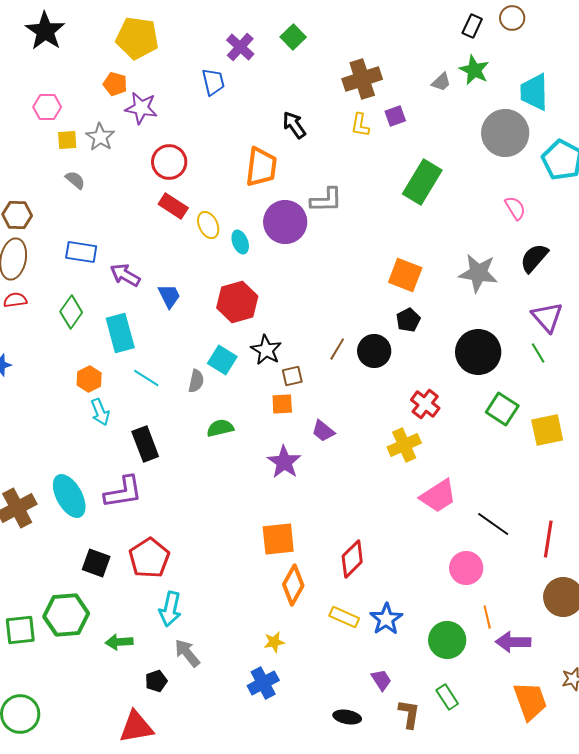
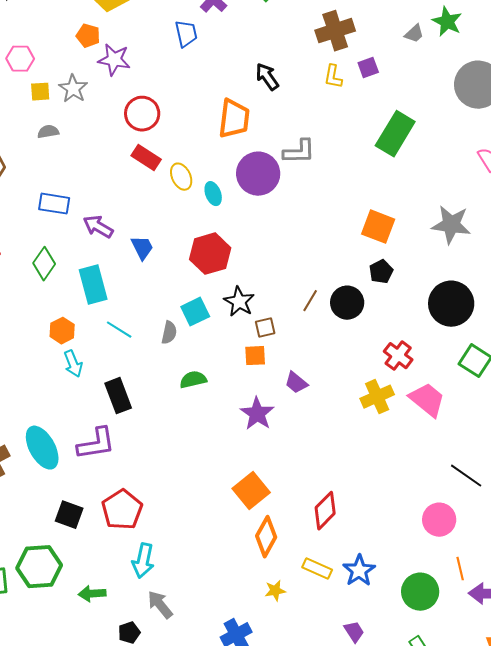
gray semicircle: (75, 180) -> (48, 132), turned -50
cyan square: (222, 360) -> (195, 312), turned 32
pink trapezoid: (438, 496) -> (427, 400), moved, turned -108
orange square: (278, 539) -> (251, 491), turned -33
yellow star: (274, 642) -> (275, 591), moved

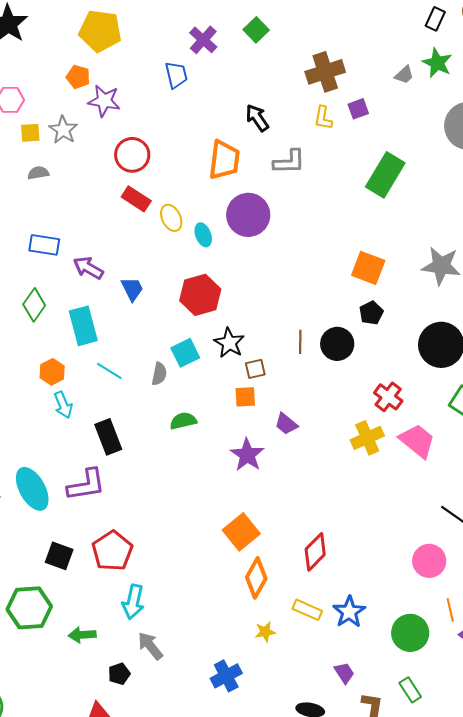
gray L-shape: (299, 152) -> (289, 162), moved
brown line: (310, 301) -> (300, 342), turned -30

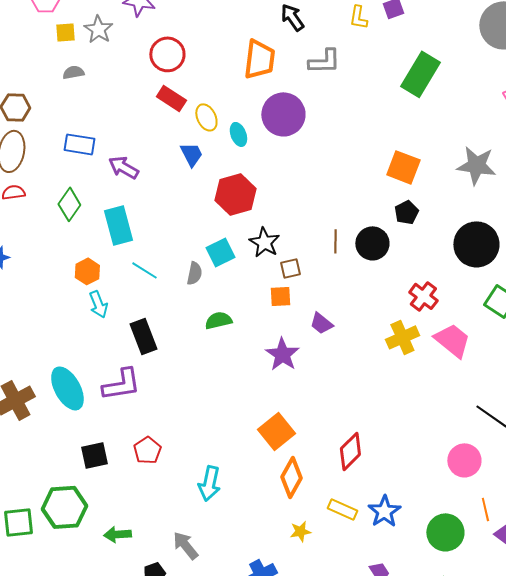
blue trapezoid: (132, 289) -> (191, 154), moved
red pentagon: (112, 551) -> (147, 450), size x0.7
black square: (59, 556) -> (94, 455), turned -32
cyan arrow: (133, 602) -> (209, 483), moved

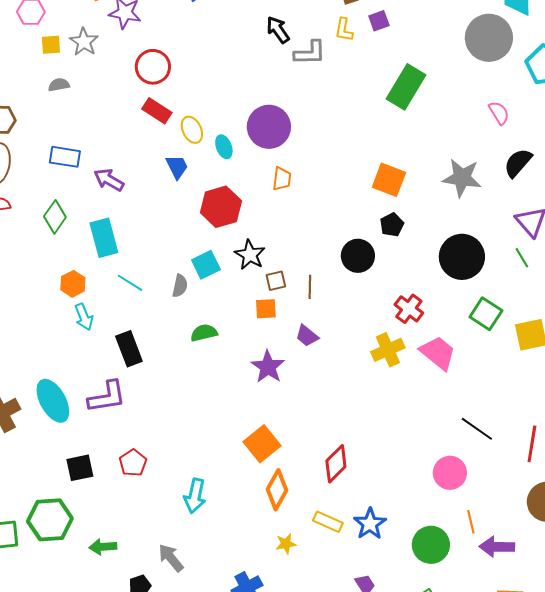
orange trapezoid: (259, 59) -> (282, 179), moved, size x0.6
gray L-shape: (324, 61) -> (310, 53), moved
brown line: (335, 241) -> (310, 287), moved

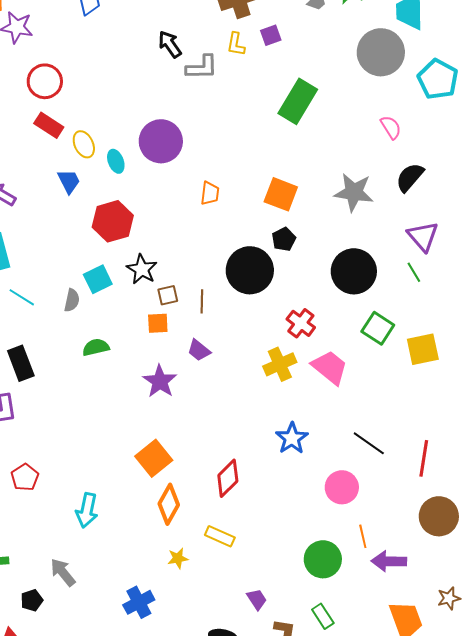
orange trapezoid: (282, 179) -> (210, 193), moved
black circle: (358, 256) -> (250, 270), size x1.4
blue star: (370, 524) -> (292, 438), moved

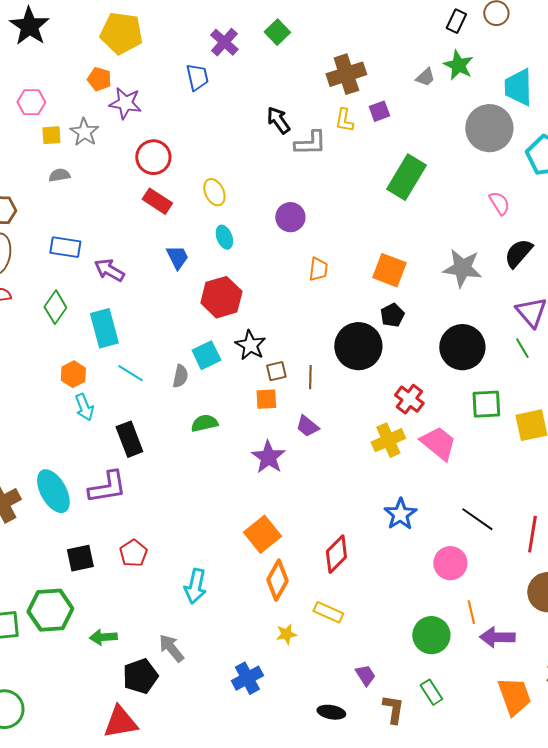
purple circle: (161, 141) -> (290, 217), moved, size x0.7
yellow ellipse: (84, 144) -> (214, 192), moved
green square: (378, 328) -> (486, 404), turned -36
black pentagon: (32, 600) -> (140, 676), size x1.6

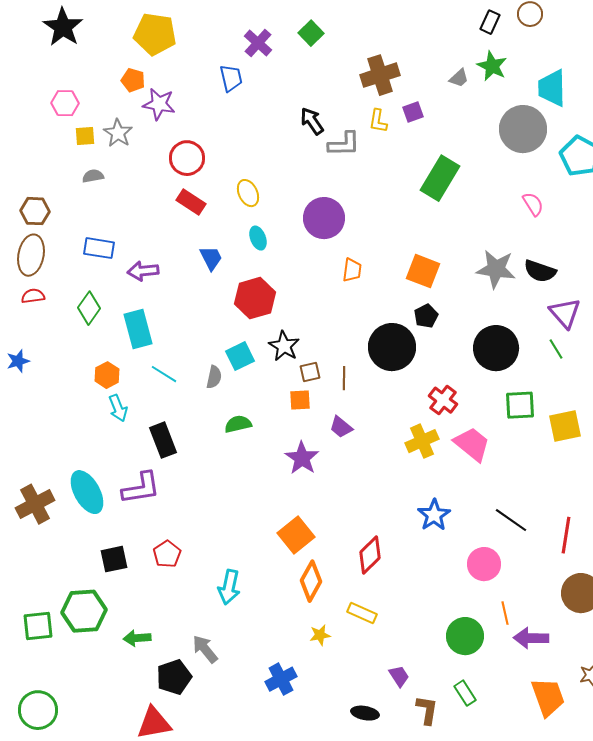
purple circle: (290, 217) -> (324, 218), size x1.4
black semicircle: (518, 253) -> (540, 271), moved, turned -112
purple arrow: (109, 270) -> (143, 271), turned -36

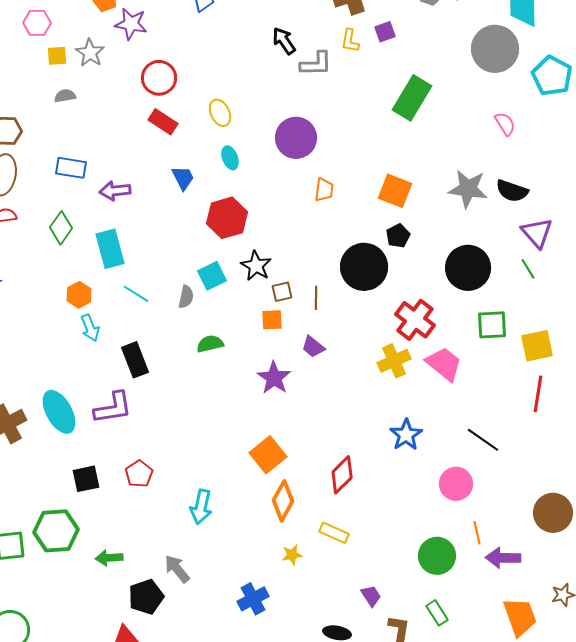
red cross: (443, 400) -> (415, 320), size x1.4
red line: (566, 535) -> (538, 394), moved

